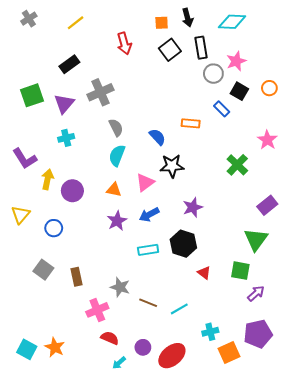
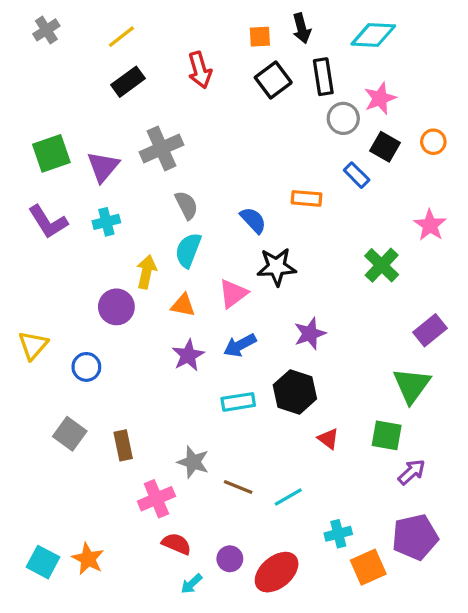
black rectangle: (69, 64) -> (128, 82), moved
purple L-shape: (25, 159) -> (48, 222), moved
yellow arrow: (48, 179) -> (146, 272), moved

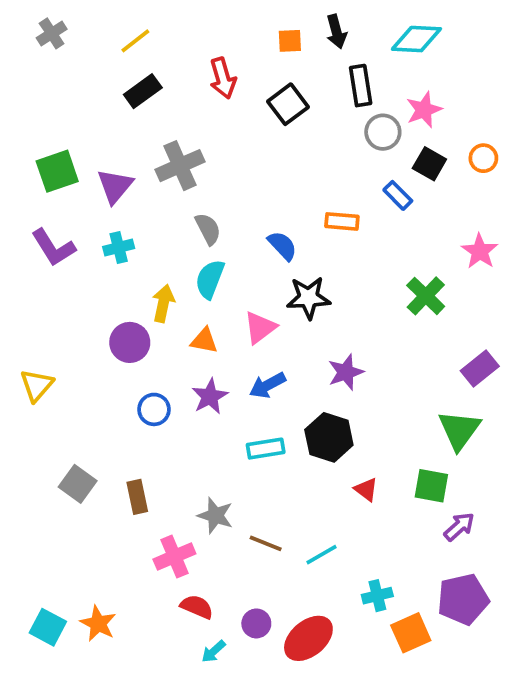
black square: (273, 80) -> (288, 104), moved
blue circle: (86, 367) -> (154, 409), moved

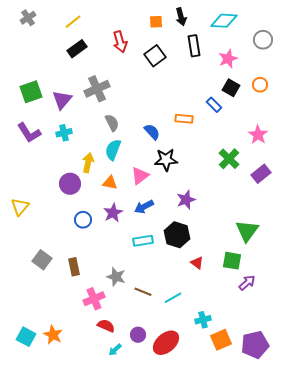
gray circle: (383, 132) -> (263, 40), moved
purple rectangle: (480, 368) -> (261, 174), moved
purple pentagon: (463, 599) -> (255, 345), moved

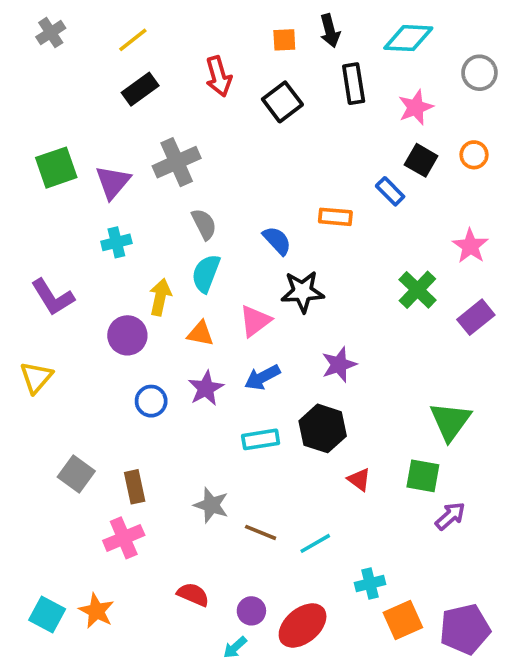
purple L-shape: (29, 133) -> (53, 297), moved
pink cross: (94, 299) -> (124, 538), moved
cyan arrow: (115, 350) -> (235, 647), moved

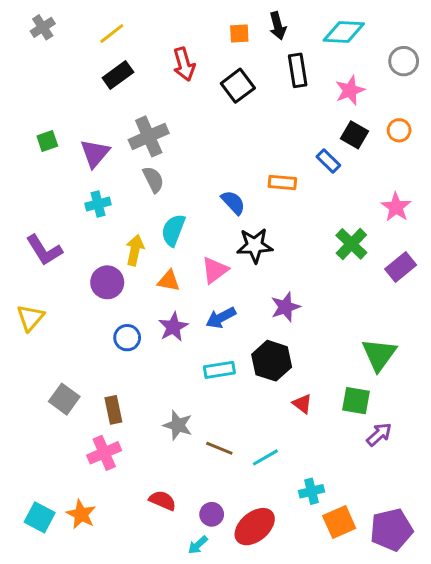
green square: (56, 168) -> (47, 141), size x0.6
gray semicircle: (204, 224) -> (153, 179), moved

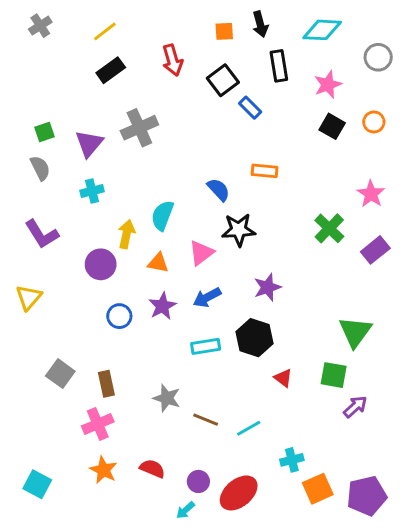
blue rectangle: (328, 161) -> (250, 108), moved
gray semicircle: (153, 179) -> (40, 168), moved
orange star: (81, 514) -> (103, 470), moved

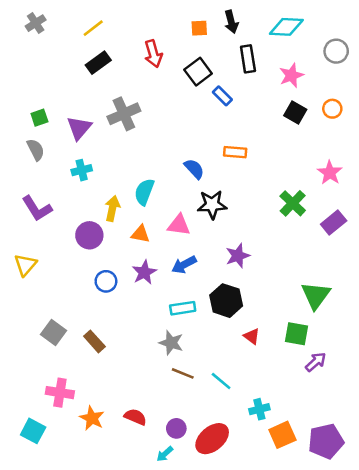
pink triangle: (201, 253) -> (179, 225), turned 45
brown rectangle: (106, 384) -> (94, 341), turned -30
gray star: (167, 398) -> (171, 343), moved
pink cross: (98, 424) -> (60, 393), moved, turned 32
cyan line: (249, 428) -> (221, 381), turned 70

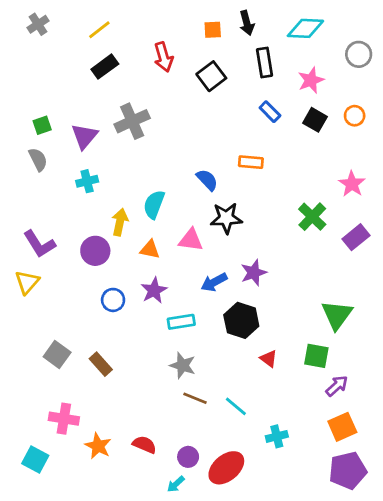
blue rectangle: (222, 96) -> (270, 112), moved
purple L-shape: (37, 208) -> (39, 244), moved
blue arrow: (184, 265) -> (214, 282), moved
cyan rectangle: (183, 308) -> (181, 322), moved
orange square: (282, 435) -> (342, 427), moved

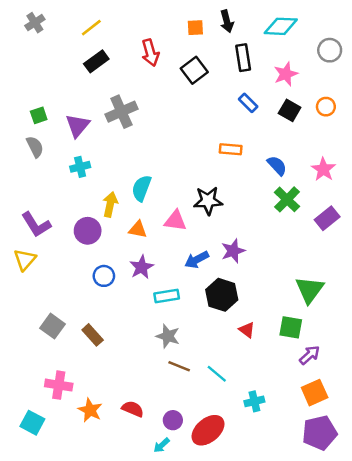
blue semicircle: (207, 180) -> (277, 166), moved

